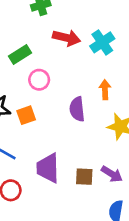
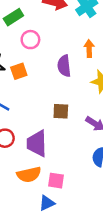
purple trapezoid: (48, 168) -> (37, 143), moved
brown square: (84, 177) -> (61, 111), moved

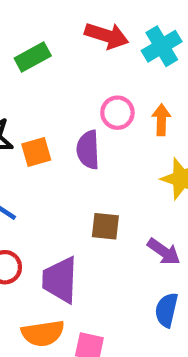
pink circle: (30, 40) -> (117, 113), moved
purple semicircle: (64, 66) -> (88, 150), moved

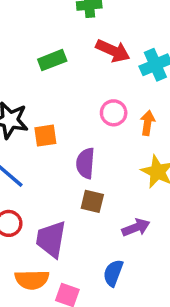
purple semicircle: (88, 150) -> (85, 163), moved
purple arrow: (164, 252) -> (136, 227), turned -64
blue semicircle: (166, 310) -> (113, 273), moved

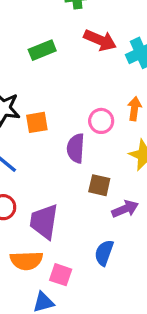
pink circle: (114, 113) -> (101, 121), moved
brown square: (92, 201) -> (99, 185), moved

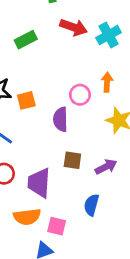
brown square: (99, 185) -> (72, 160), moved

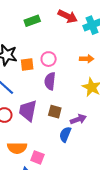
orange arrow: (107, 82) -> (87, 59), turned 80
pink circle: (80, 95) -> (49, 59), moved
purple trapezoid: (39, 183) -> (28, 111), moved
blue semicircle: (91, 205) -> (65, 134), moved

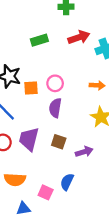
red arrow: (68, 16) -> (79, 37), turned -48
blue semicircle: (65, 134) -> (67, 182), moved
pink square: (37, 157) -> (46, 192), moved

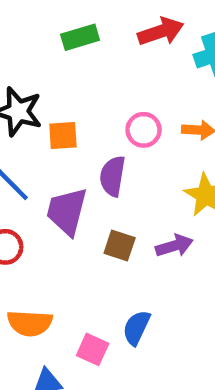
pink circle: (55, 83) -> (144, 130), moved
purple trapezoid: (29, 139) -> (67, 211), moved
purple arrow: (84, 152) -> (174, 246), moved

